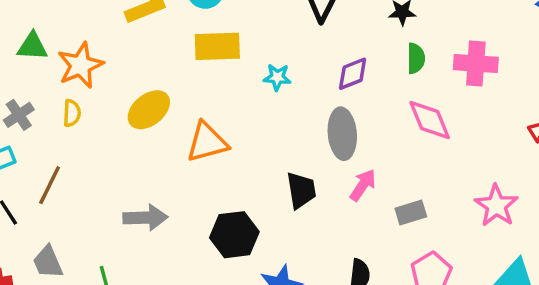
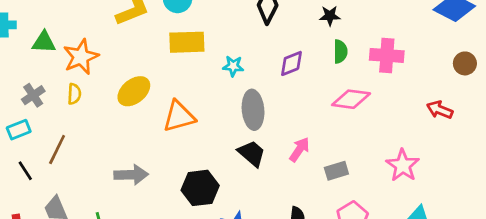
pink diamond: (430, 120) -> (351, 99), turned -60
gray ellipse: (342, 134) -> (253, 110), moved
black trapezoid: (301, 190) -> (252, 153), turned -40

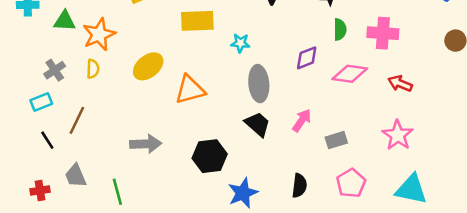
purple diamond: (291, 63) -> (307, 58), moved
red arrow: (440, 110) -> (400, 84), moved

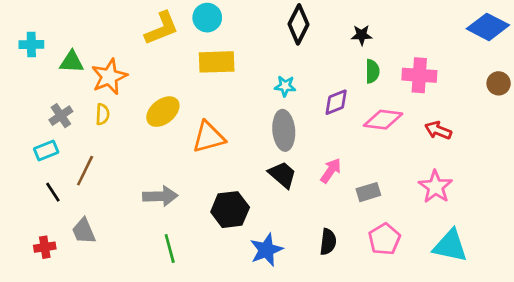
cyan star: (240, 43) -> (285, 86), moved
green line: (117, 192) -> (170, 248), moved

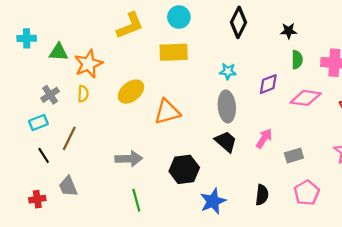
cyan circle: (207, 18) -> (179, 17), moved

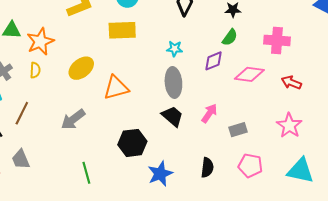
green semicircle: (297, 60) -> (230, 37), moved, turned 36
gray arrow: (129, 159) -> (73, 119), moved, turned 145
pink pentagon: (307, 193) -> (250, 166), turned -30

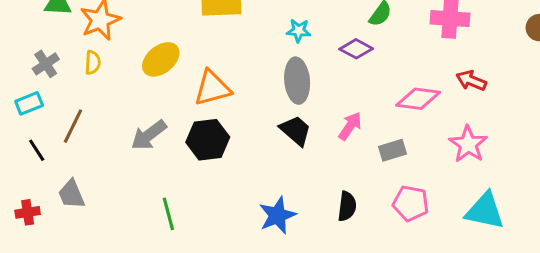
purple diamond: (213, 61) -> (356, 49), turned 50
pink diamond: (249, 74) -> (418, 99), moved
black hexagon: (132, 143) -> (208, 140), moved

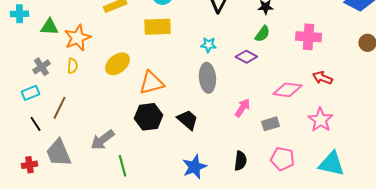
black trapezoid: (296, 131) -> (187, 120), moved
gray arrow: (149, 135) -> (102, 140), moved
gray trapezoid: (71, 194) -> (58, 153), size x1.4

